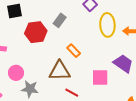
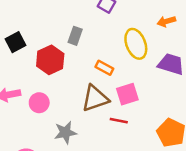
yellow ellipse: (107, 25) -> (136, 44), moved
pink circle: (16, 73) -> (39, 103), moved
pink square: (100, 77) -> (127, 94), moved

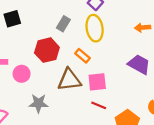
yellow ellipse: (136, 44) -> (95, 28), moved
red hexagon: (50, 60) -> (47, 50), moved
red line: (119, 121) -> (99, 105), moved

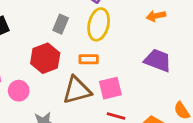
yellow ellipse: (95, 28) -> (99, 24), turned 30
orange rectangle: (82, 56) -> (89, 59), turned -32

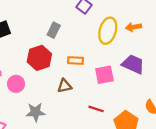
yellow ellipse: (99, 24) -> (108, 31), moved
pink square: (110, 88) -> (104, 75), moved
brown triangle: (77, 90) -> (65, 86), size x0.6

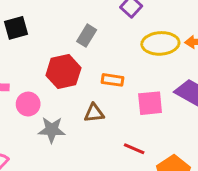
yellow ellipse: (108, 31) -> (160, 43), turned 65
gray star: (36, 112) -> (52, 130), moved

